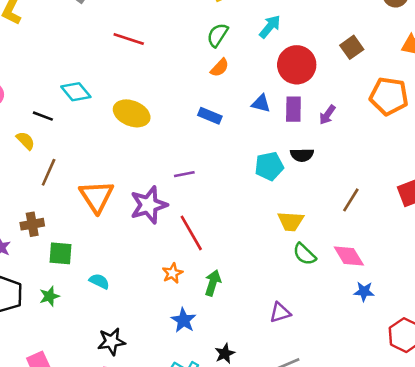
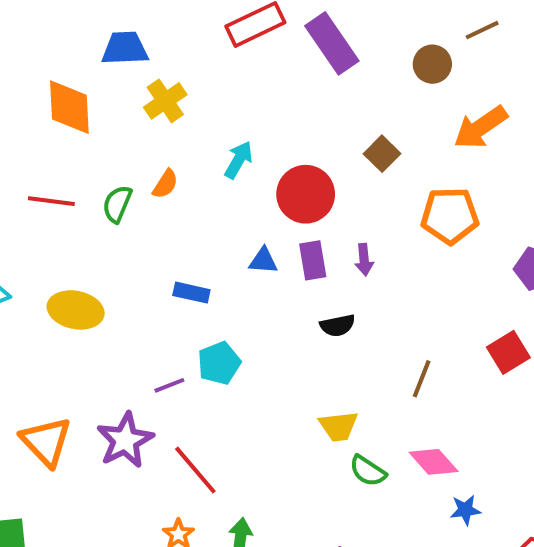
cyan arrow: (270, 27) -> (239, 160), moved
green semicircle: (218, 35) -> (117, 204), moved
orange semicircle: (220, 68) -> (165, 184), moved
purple arrow: (327, 115) -> (364, 260), turned -30
cyan pentagon: (269, 166) -> (219, 363), moved

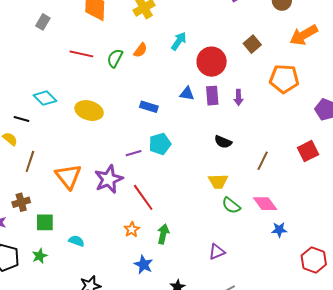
black semicircle: (338, 325) -> (223, 142), moved, turned 30

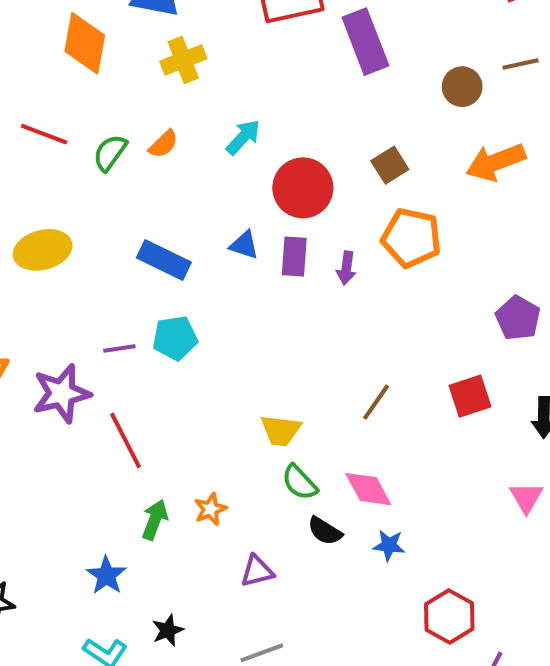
orange pentagon: (284, 79) -> (411, 238), moved
blue rectangle: (149, 107) -> (164, 260), size x1.4
yellow ellipse: (89, 111) -> (43, 250), turned -40
black semicircle: (223, 142) -> (325, 531), moved
orange star: (132, 229) -> (210, 509), moved

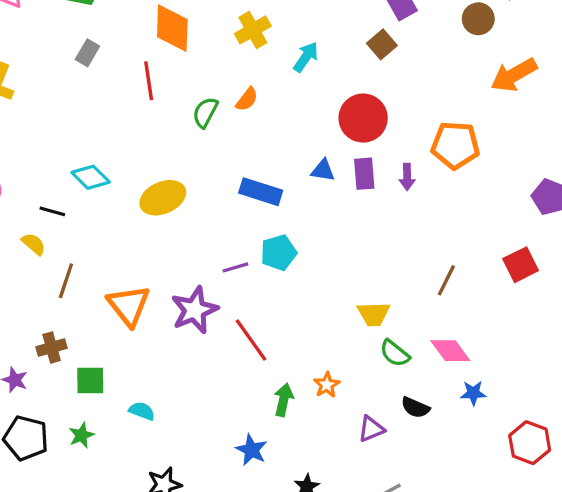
red line: (44, 134) -> (149, 81), moved, turned 69
cyan arrow: (243, 137) -> (306, 57), moved
brown square: (390, 165) -> (382, 44), moved
black semicircle: (325, 531) -> (415, 407), moved

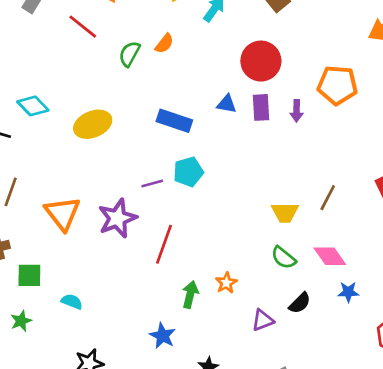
red line: (149, 81) -> (83, 27), turned -44
yellow trapezoid: (374, 314) -> (285, 212), moved
red line: (251, 340) -> (164, 244), turned 54
black semicircle: (415, 407) -> (300, 303), turned -70

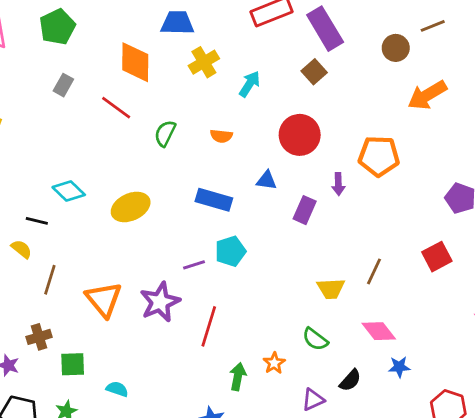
orange semicircle: (164, 44) -> (221, 136), moved, turned 60
purple rectangle: (261, 107) -> (305, 210), moved, turned 30
green semicircle: (283, 258) -> (315, 339), moved

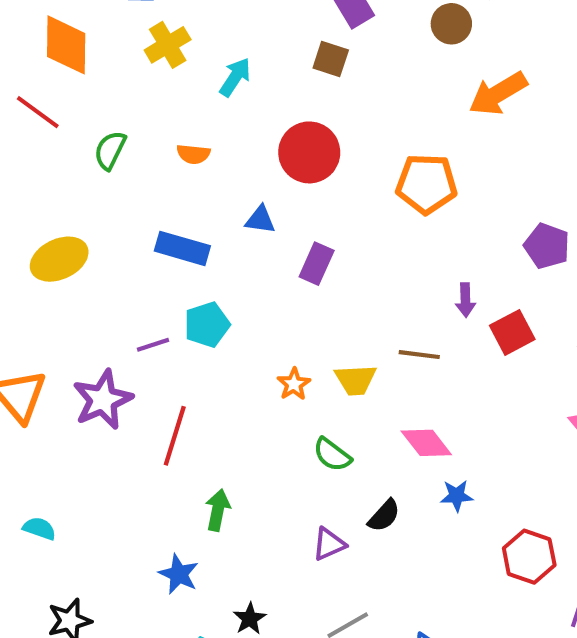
brown square: (314, 72) -> (331, 59), turned -30
purple arrow: (338, 184) -> (465, 300), moved
brown line: (374, 271) -> (419, 355), turned 72
orange star: (274, 363) -> (294, 384), moved

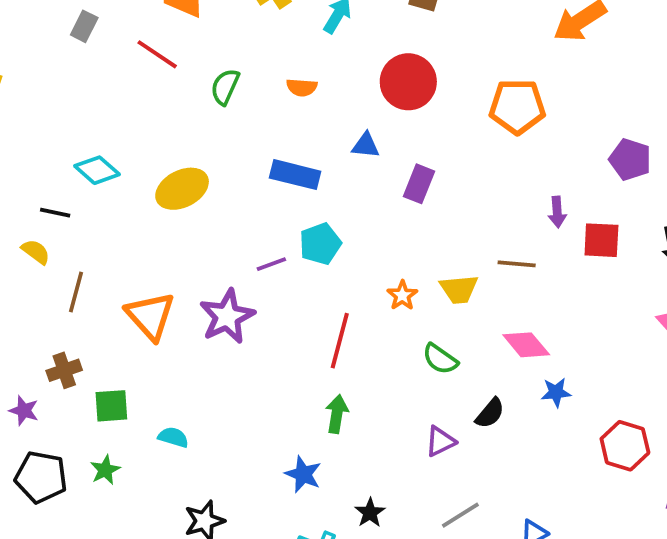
red square: (512, 332) -> (601, 240), turned 33
red line: (175, 436) -> (340, 341), moved

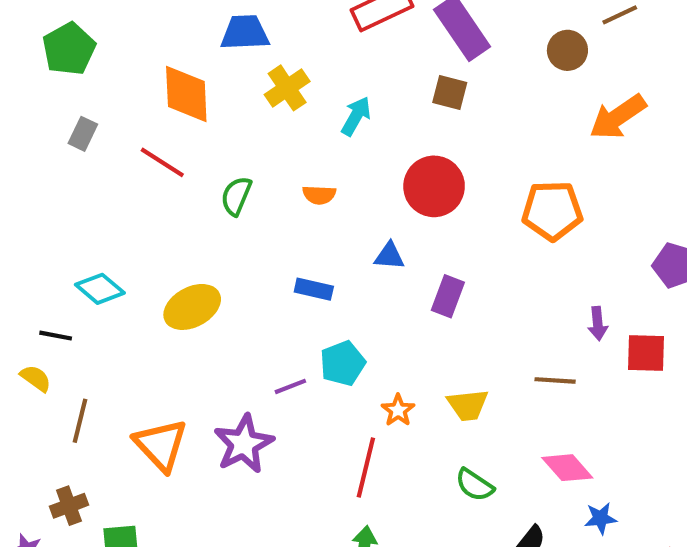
blue rectangle: (295, 175) -> (314, 289), size x0.7
yellow trapezoid: (459, 289) -> (468, 405), moved
orange star: (402, 295) -> (398, 410), moved

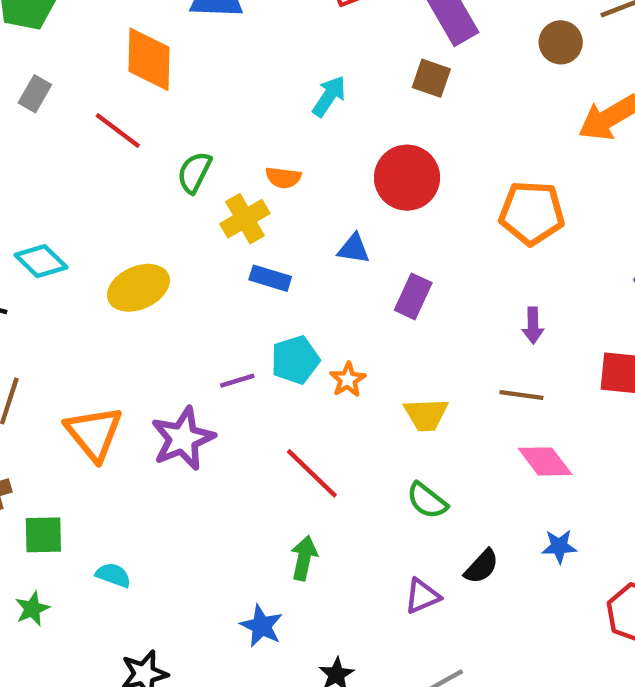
yellow cross: (287, 88) -> (245, 219), moved
purple arrow: (598, 324) -> (533, 325), moved
orange star: (398, 410) -> (348, 380), moved
red line: (366, 467) -> (312, 473), turned -64
pink diamond: (567, 468) -> (545, 461), moved

